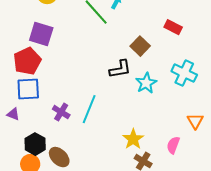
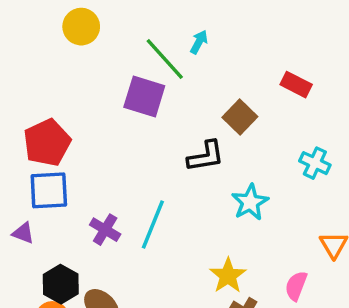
purple square: (41, 34) -> (144, 97), moved
cyan cross: (184, 73) -> (315, 163), size x0.7
cyan star: (146, 83) -> (250, 202), moved

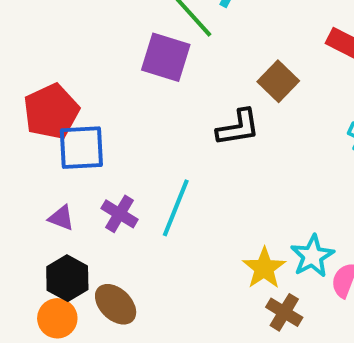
blue square: (49, 190) -> (81, 148), moved
cyan star: (250, 202) -> (312, 256), moved
purple triangle: (23, 233) -> (61, 218), moved

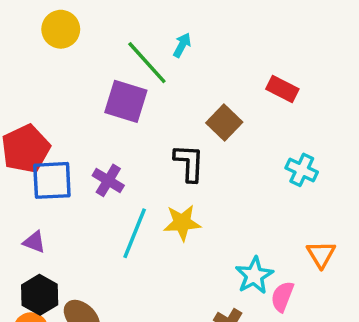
black L-shape: (238, 128) -> (189, 163), turned -78
purple cross: (120, 214) -> (108, 180), moved
yellow star: (264, 268) -> (182, 223), moved, turned 30

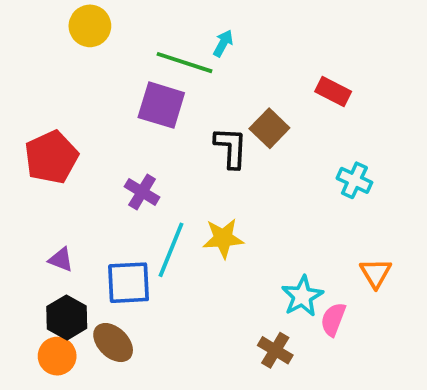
green line: (147, 63) -> (185, 63), turned -30
black L-shape: (189, 163) -> (231, 148), moved
blue square: (52, 180) -> (129, 283), moved

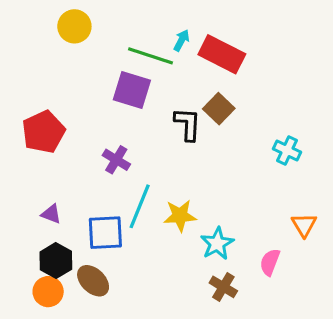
red rectangle: (333, 92) -> (222, 54), moved, size x1.6
yellow star: (223, 238) -> (180, 216), moved
cyan star: (302, 296) -> (217, 244), moved

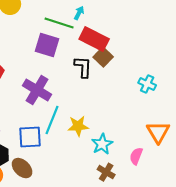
red rectangle: (222, 54) -> (94, 39), moved
purple cross: (116, 160) -> (37, 90), size x1.6
orange triangle: (304, 225) -> (158, 132), size x1.4

